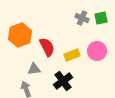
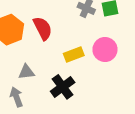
red semicircle: (47, 47) -> (43, 28), moved

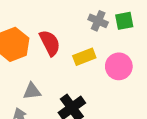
yellow rectangle: (74, 54) -> (84, 57), moved

